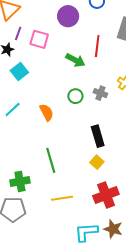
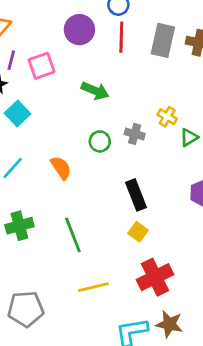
pink square: (39, 39) -> (42, 66), turned -30
red line: (97, 46) -> (121, 37), moved
green cross: (20, 181) -> (19, 226), moved

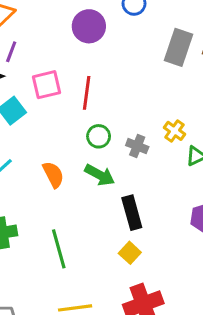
red line: (121, 37) -> (87, 93), moved
pink square: (42, 66) -> (46, 85), moved
green arrow: (95, 91) -> (100, 175), moved
green circle: (100, 141) -> (99, 136), moved

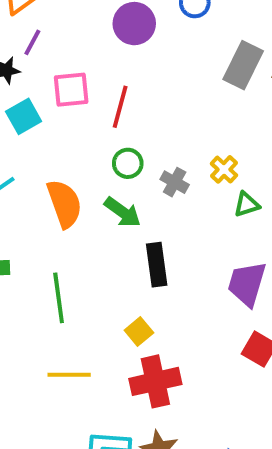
orange semicircle: (53, 175) -> (64, 204), size x1.4
yellow square: (130, 253) -> (139, 331), moved

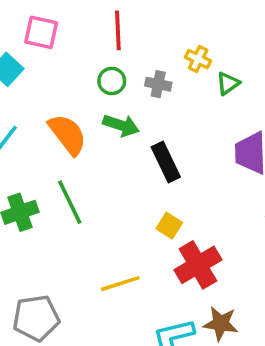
pink square: (71, 90) -> (41, 32), turned 36
red line: (120, 107) -> (118, 30), moved
green line: (59, 298) -> (70, 202), moved

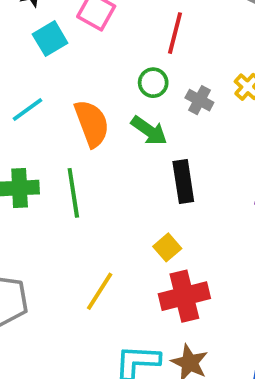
yellow line: (120, 284) -> (100, 291), turned -57

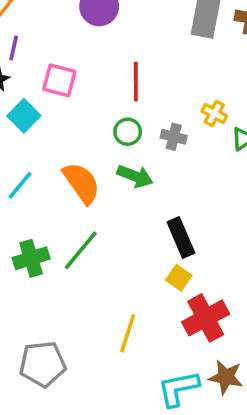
black rectangle: (183, 182) -> (181, 238), moved
green line: (73, 193) -> (81, 250), turned 63

